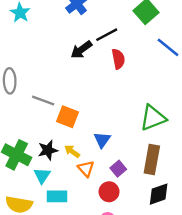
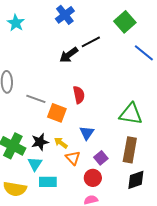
red semicircle: (118, 59) -> (79, 95), moved
green triangle: (153, 118) -> (131, 114), turned 30

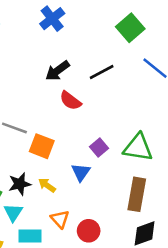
black line: (91, 42) -> (102, 72), moved
red semicircle: (79, 95) -> (70, 101), moved, turned 138
orange triangle: (73, 158) -> (60, 219), moved
purple square: (101, 158) -> (99, 147), moved

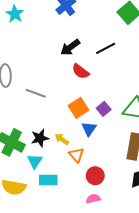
orange square: (42, 146) -> (79, 108), moved, turned 36
orange triangle: (60, 219) -> (76, 155), moved

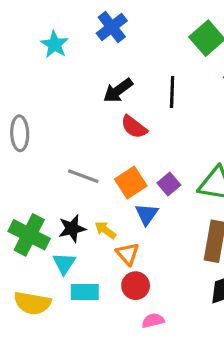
cyan star: (15, 14) -> (55, 44), moved
black line: (106, 48) -> (172, 92), turned -60
gray line: (36, 93) -> (83, 176), moved
red circle: (95, 176) -> (136, 286), moved

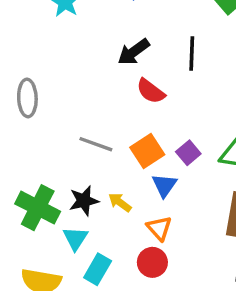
orange triangle: (128, 254) -> (159, 228), moved
cyan rectangle: (85, 292) -> (98, 269), turned -60

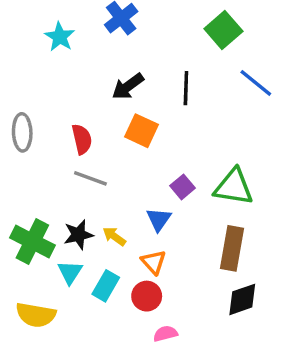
red semicircle: (151, 91) -> (82, 139), moved, turned -140
orange square: (147, 151) -> (142, 131), moved, turned -32
cyan rectangle: (98, 269) -> (106, 286), moved

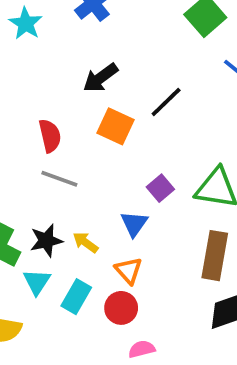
black line: (186, 88) -> (166, 102), moved, turned 44

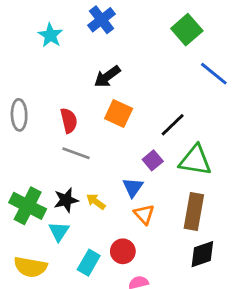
black line: (166, 102) -> (173, 125), moved
orange triangle: (129, 271) -> (144, 214), moved
cyan rectangle: (76, 297) -> (89, 263), moved

